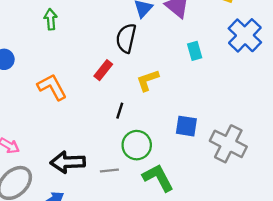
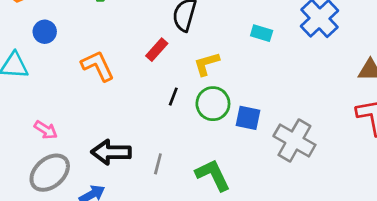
cyan rectangle: (195, 51) -> (262, 33), turned -60
green circle: (137, 145) -> (213, 104), moved
gray line: (109, 171) -> (158, 164), turned -72

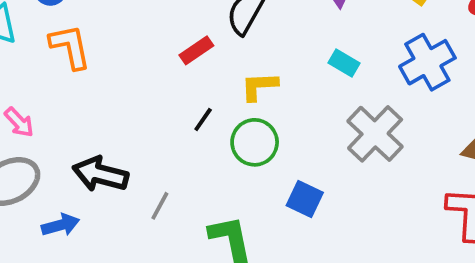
orange L-shape: (98, 66) -> (70, 47), moved
blue square: (248, 118) -> (305, 199), moved
gray cross: (294, 141) -> (375, 134), moved

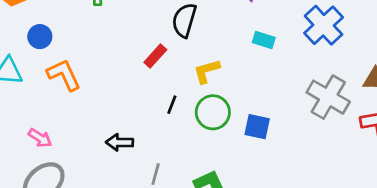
gray cross: (375, 134) -> (328, 97), moved
black arrow: (100, 174) -> (120, 142), moved, size x0.7
blue square: (305, 199) -> (257, 127), moved

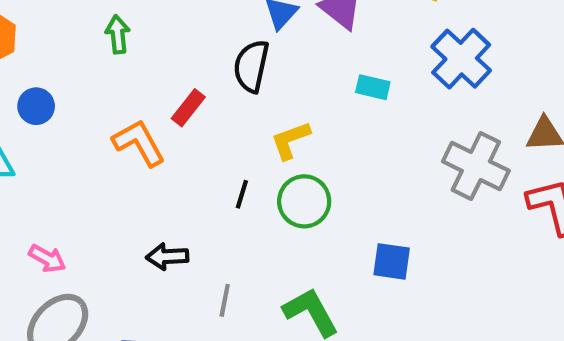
red rectangle: (155, 56) -> (188, 108), moved
orange L-shape: (64, 75) -> (139, 143), moved
blue square: (257, 127) -> (392, 261), moved

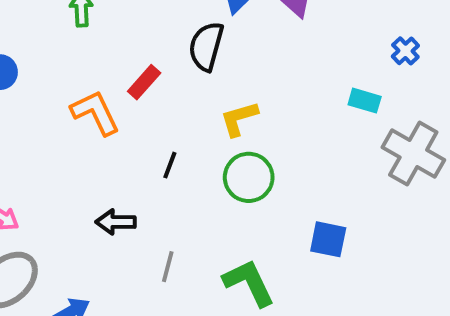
blue cross: (461, 59) -> (405, 51), size x0.5
cyan rectangle: (373, 87) -> (365, 101), moved
black line: (242, 194) -> (170, 165), moved

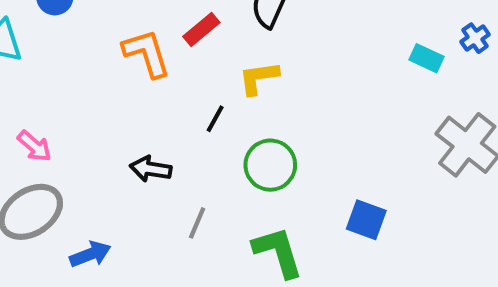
cyan rectangle: (365, 101) -> (427, 58), moved
yellow L-shape: (239, 119) -> (259, 78), moved
green circle: (249, 177) -> (270, 165), moved

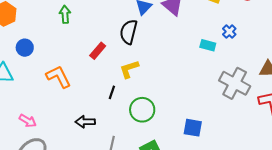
orange L-shape: (147, 53) -> (59, 77), moved

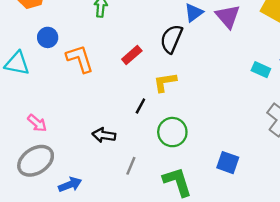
orange L-shape: (59, 77) -> (80, 59), moved

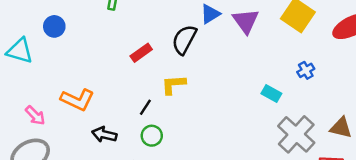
orange L-shape: (80, 59) -> (77, 100), moved, turned 128
cyan rectangle: (261, 70) -> (271, 93), moved
green circle: (172, 132) -> (152, 136), moved, size x0.7

